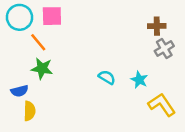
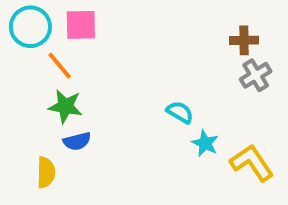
cyan semicircle: (107, 77) -> (180, 112), moved
cyan star: (139, 80) -> (205, 143), moved
blue semicircle: (19, 91) -> (77, 141), moved

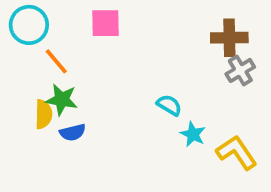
pink square: (81, 25) -> (105, 23), moved
brown cross: (244, 40) -> (229, 38), size x1.4
yellow semicircle: (46, 172) -> (43, 114), moved

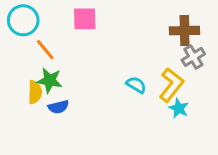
cyan star: (193, 134) -> (179, 108), moved
yellow L-shape: (237, 152) -> (171, 85), moved, turned 72

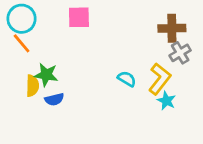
orange line: (45, 50) -> (22, 43), moved

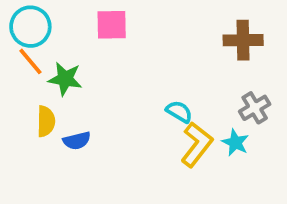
gray cross: (180, 53) -> (255, 108), moved
green star: (46, 75) -> (65, 79), moved
yellow L-shape: (160, 79) -> (197, 145), moved

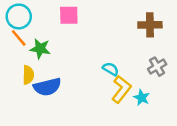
blue semicircle: (77, 141) -> (47, 87), size x1.6
cyan star: (235, 143) -> (142, 98), moved

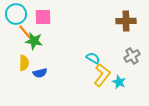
pink square: (69, 15) -> (43, 17), moved
orange line: (19, 38) -> (25, 32), moved
blue semicircle: (47, 87) -> (40, 73), size x0.6

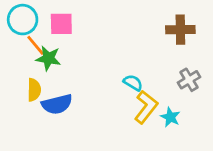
blue semicircle: (40, 73) -> (57, 104), size x1.5

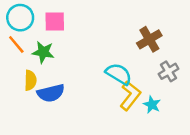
brown cross: (180, 30) -> (149, 39), moved, turned -30
orange line: (35, 45) -> (16, 44), moved
cyan semicircle: (133, 83) -> (119, 74), size x1.5

